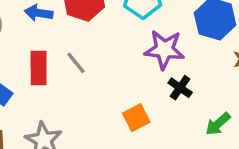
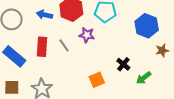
purple star: (164, 50) -> (87, 35), moved, size x0.7
green arrow: (218, 124) -> (144, 78), moved

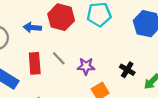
purple star: (87, 35) -> (86, 66), moved

